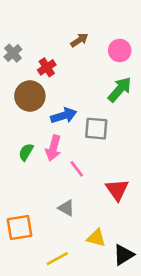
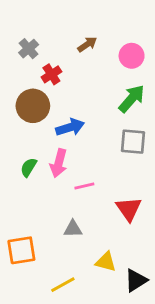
gray cross: (13, 53) -> (29, 49), moved
gray square: (96, 129) -> (133, 142), moved
pink line: (77, 169) -> (84, 186), turned -66
gray triangle: (66, 208) -> (73, 229), turned -30

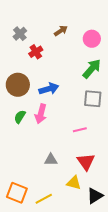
brown circle: (33, 106) -> (18, 85), moved
pink line: (84, 186) -> (80, 130), moved
red triangle: (129, 209) -> (86, 162), moved
orange square: (21, 250) -> (17, 193), moved, turned 30

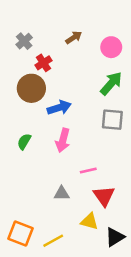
brown circle: (18, 85) -> (31, 88), moved
pink arrow: (41, 114) -> (63, 140), moved
pink line: (80, 130) -> (88, 171), moved

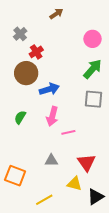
brown arrow: (74, 37) -> (56, 14), moved
pink line: (88, 171) -> (68, 132), moved
orange square: (21, 233) -> (15, 176), moved

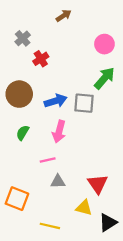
brown circle: (26, 73) -> (19, 94), moved
gray square: (94, 99) -> (84, 103), moved
pink line: (68, 132) -> (48, 160), moved
yellow line: (44, 200) -> (50, 226), turned 42

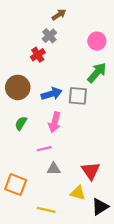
gray cross: (23, 38) -> (49, 36), moved

